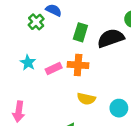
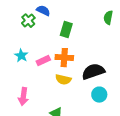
black semicircle: (111, 38) -> (93, 72), moved
yellow semicircle: (86, 99) -> (63, 80), moved
pink arrow: (19, 112) -> (23, 97), moved

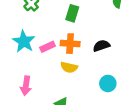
cyan star: (21, 56) -> (24, 41), size x1.5
black semicircle: (93, 72) -> (101, 46), moved, size x0.7

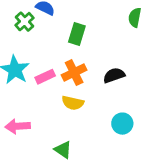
orange cross: (70, 44) -> (74, 73), turned -30
pink arrow: (26, 86) -> (18, 126), turned 78

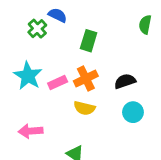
cyan circle: (122, 124) -> (133, 112), moved

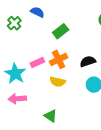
green cross: (37, 29) -> (14, 23), moved
green rectangle: (89, 41) -> (61, 31), turned 35
cyan star: (28, 76) -> (15, 74), moved

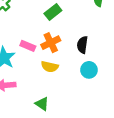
black semicircle: (88, 61) -> (82, 45), turned -63
pink rectangle: (37, 62) -> (28, 46), turned 48

